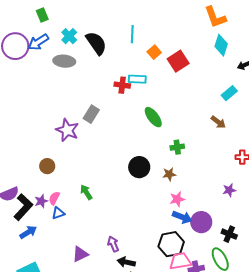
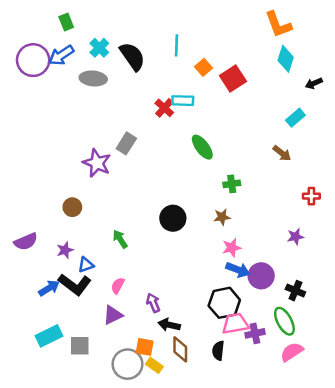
red cross: (122, 85) -> (164, 108), turned 35
black circle: (139, 167) -> (173, 218), moved
pink semicircle: (54, 198) -> (118, 286), moved
black L-shape: (23, 207) -> (75, 284), moved, turned 84

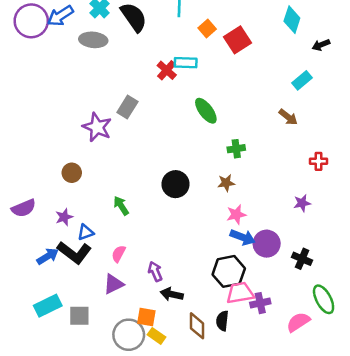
green ellipse: (284, 321) -> (324, 299), moved
brown diamond: (180, 349) -> (197, 326), moved

